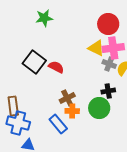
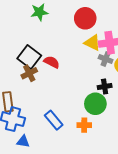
red circle: (108, 24) -> (85, 18), moved
brown cross: (67, 98) -> (29, 73), moved
orange cross: (72, 111) -> (84, 125), moved

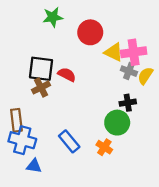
red circle: (85, 18) -> (90, 32), moved
black square: (29, 57) -> (41, 69), turned -30
orange cross: (84, 125) -> (104, 147), turned 32

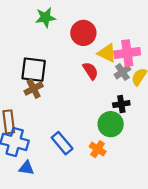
gray cross: (129, 71) -> (122, 72), turned 35
red semicircle: (67, 75) -> (90, 71), moved, turned 30

